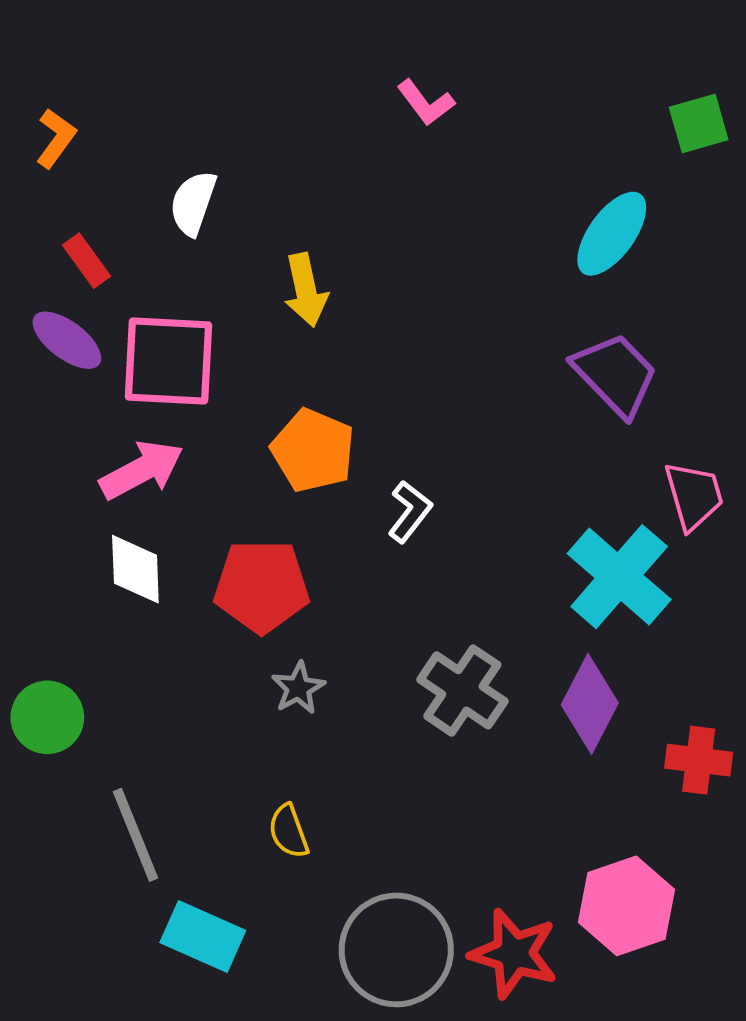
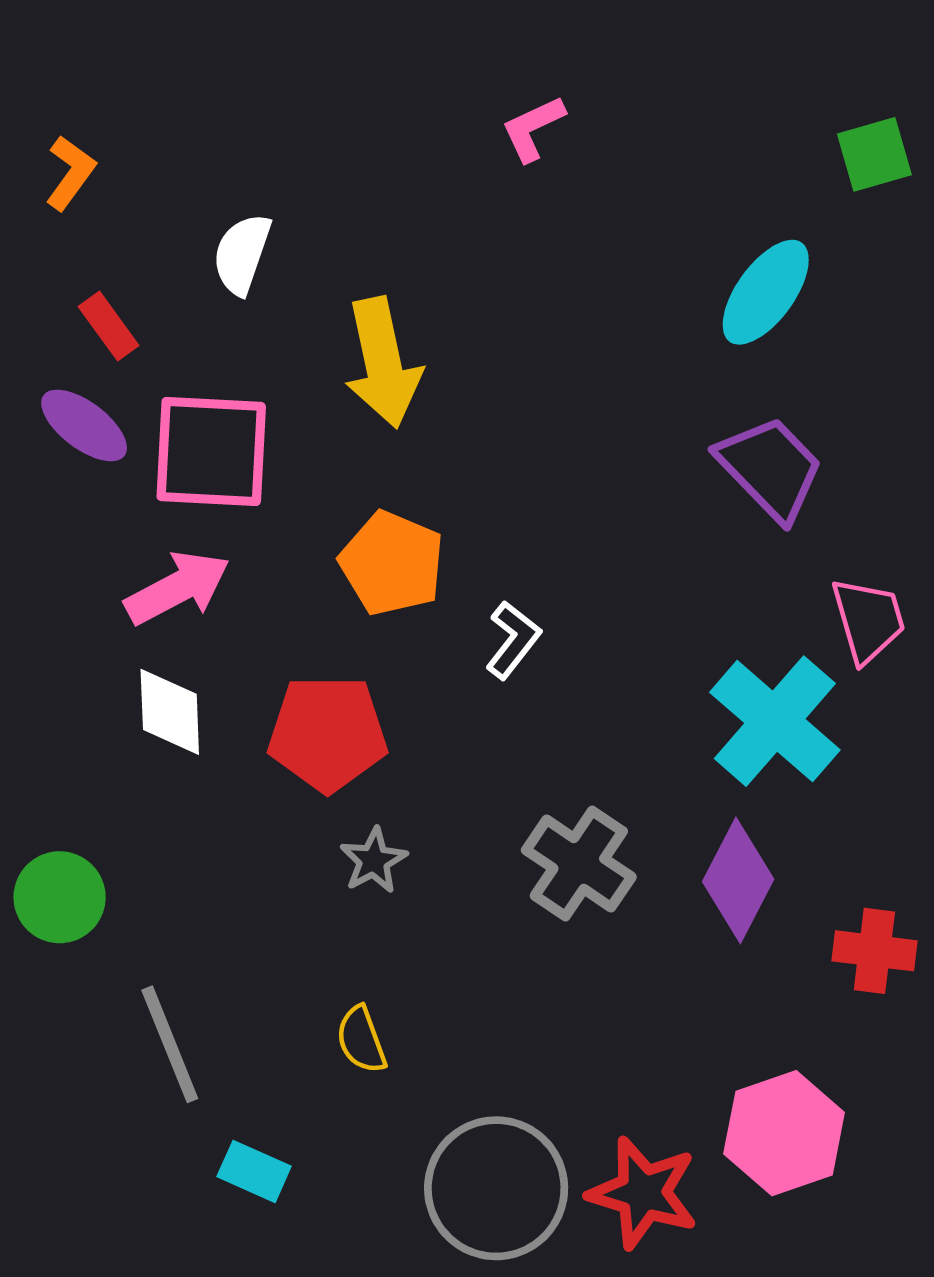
pink L-shape: (426, 103) -> (533, 128), turned 102
yellow arrow: (306, 290) -> (383, 363), size x1.4
cyan rectangle: (203, 936) -> (254, 1171), size x0.7

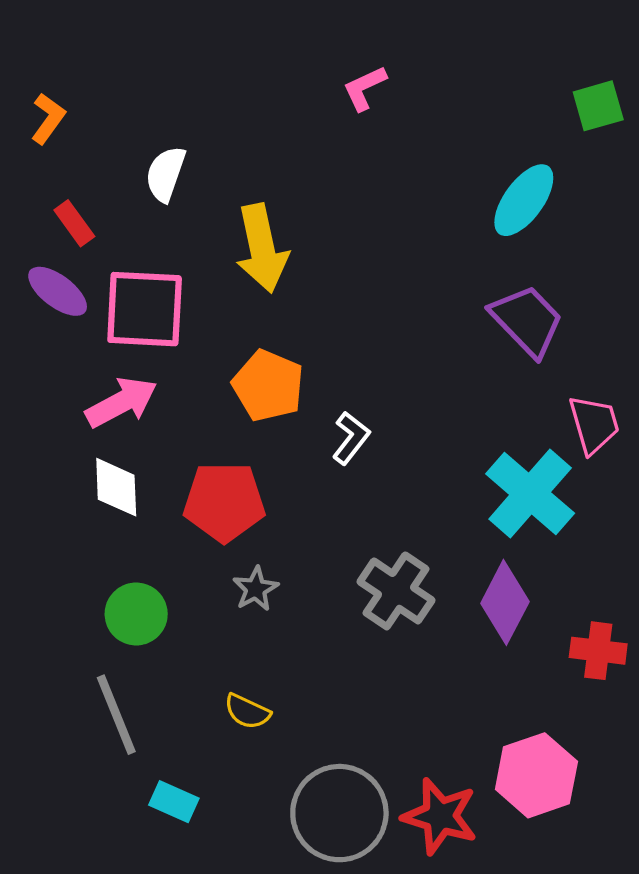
green circle: (60, 897) -> (136, 614), moved
yellow semicircle: (361, 1040) -> (247, 711), turned -45

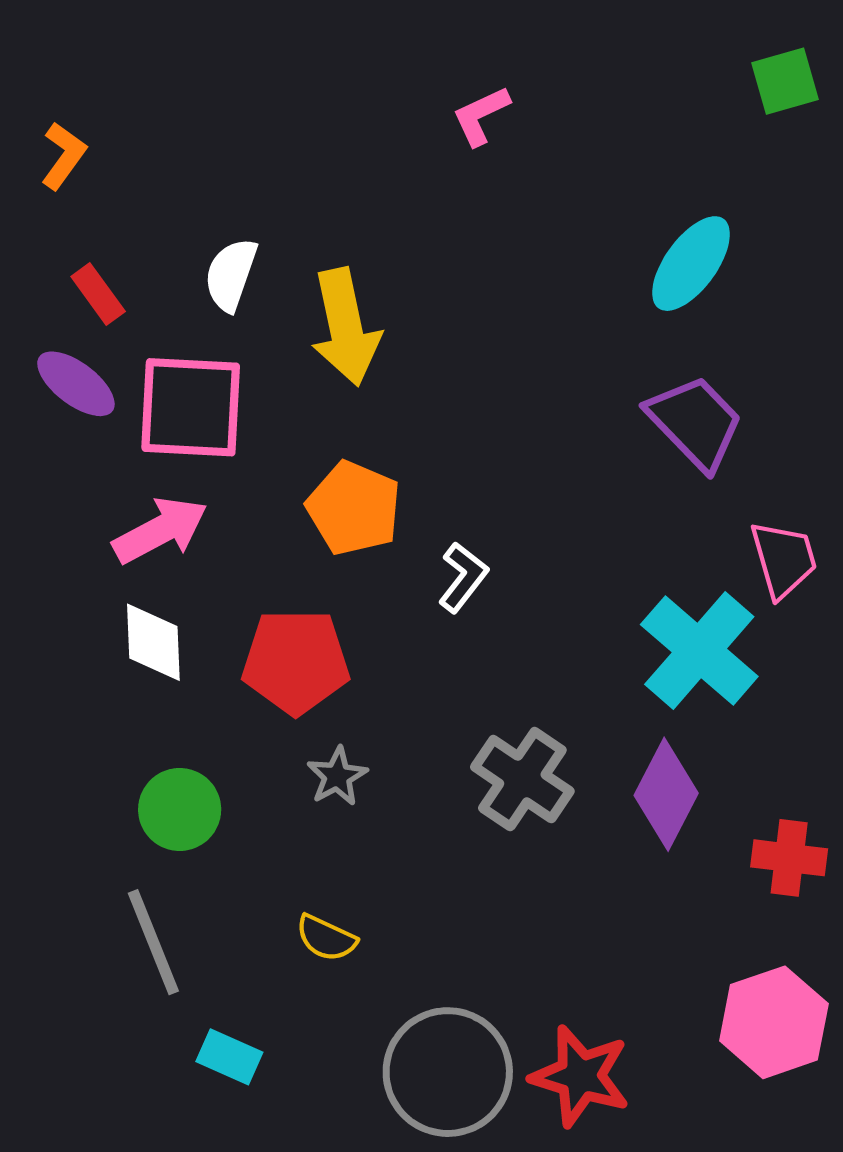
green square: (598, 106) -> (785, 81), moved
white semicircle: (165, 174) -> (231, 275), moved
pink hexagon: (536, 775) -> (774, 1022), moved

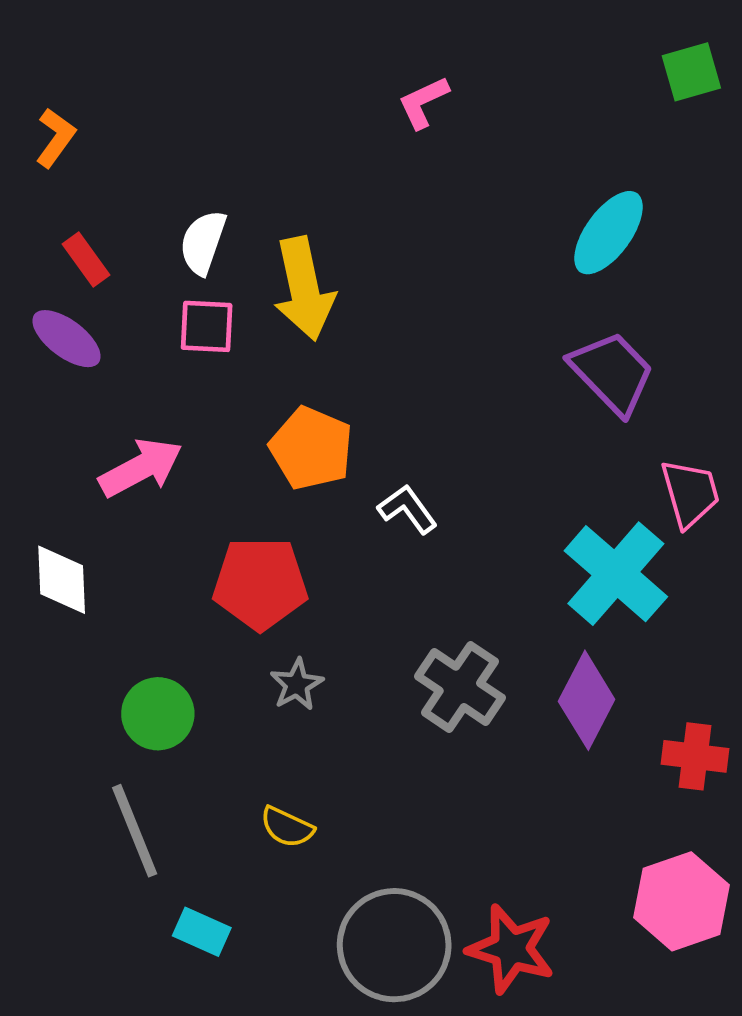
pink square: (191, 407) -> (207, 326), moved, size x0.6
white L-shape: (463, 577) -> (408, 509), turned -74
white diamond: (153, 642) -> (62, 580), moved

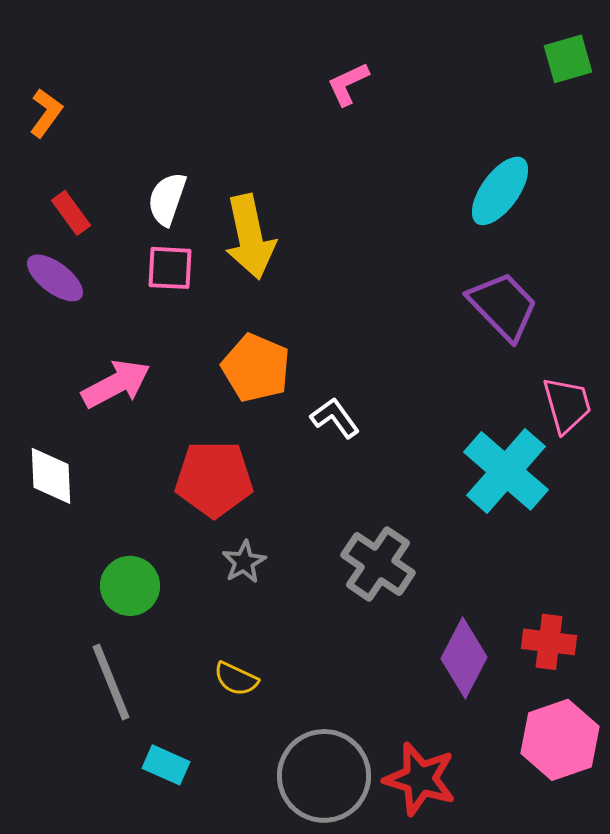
purple diamond: (587, 700) -> (464, 658), moved
red cross: (695, 756) -> (549, 642), moved

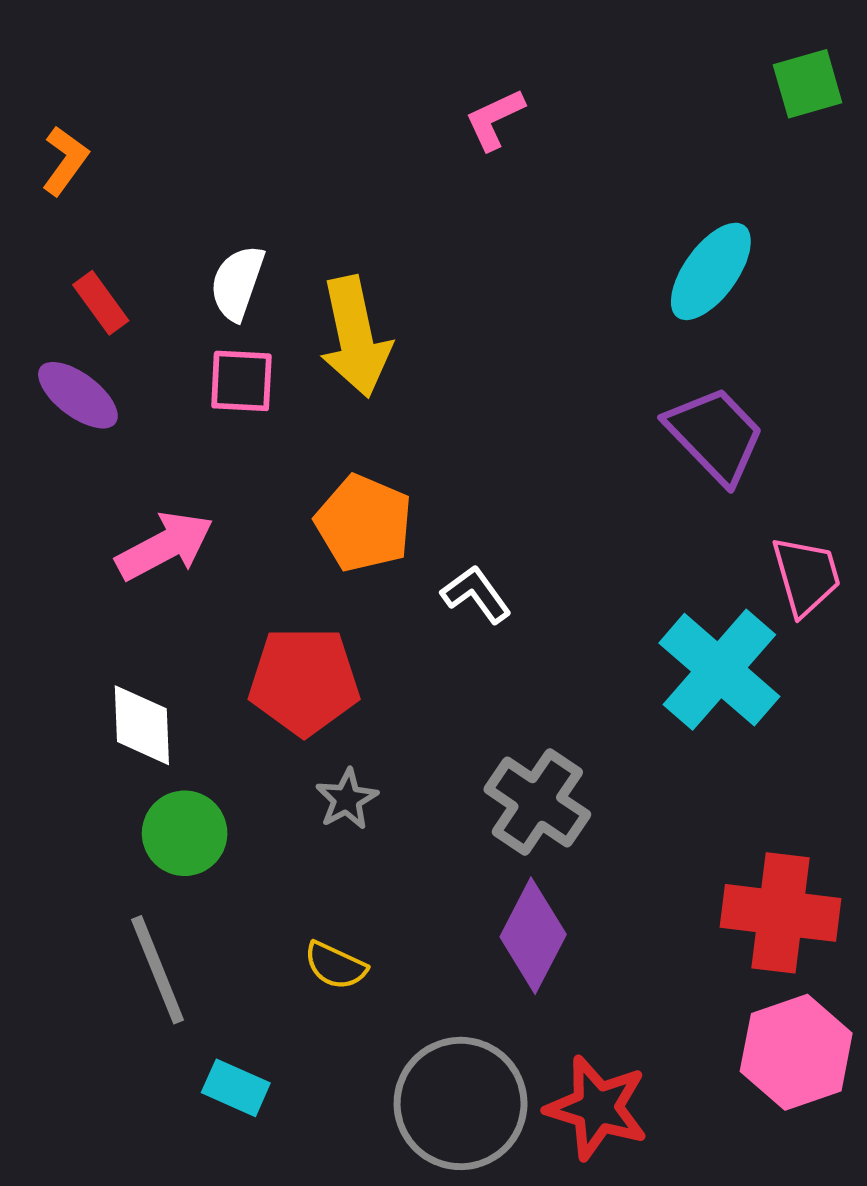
white diamond: (51, 476) -> (142, 725), moved
red cross: (549, 642) -> (781, 913), size x1.5
purple diamond: (464, 658) -> (533, 936), moved

